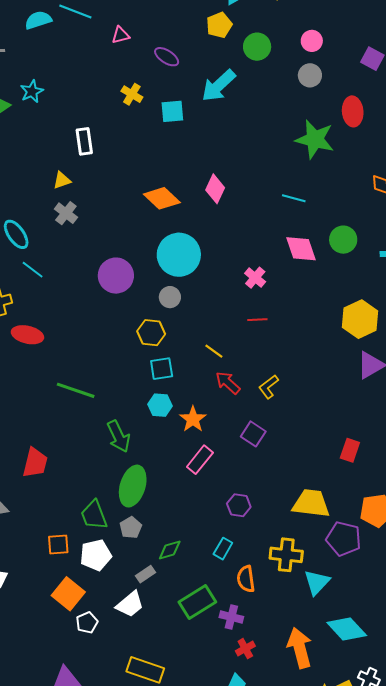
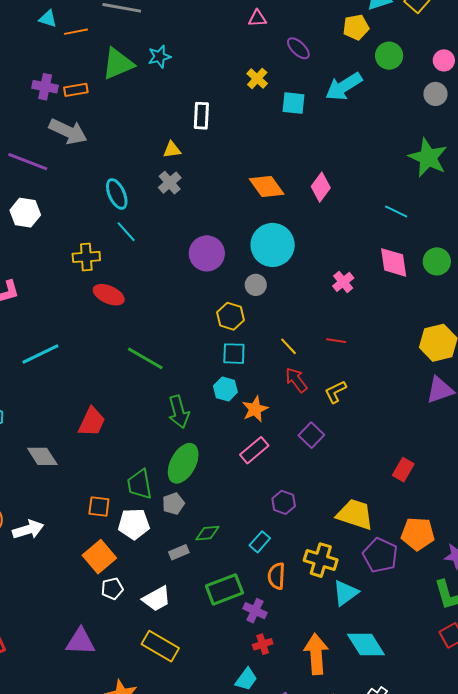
red line: (257, 320) -> (336, 341), moved
white trapezoid: (130, 604) -> (157, 599), moved

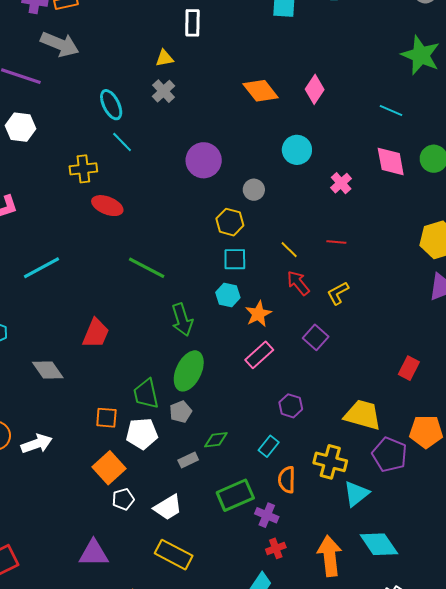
cyan circle: (273, 245) -> (297, 150), moved, size x0.7

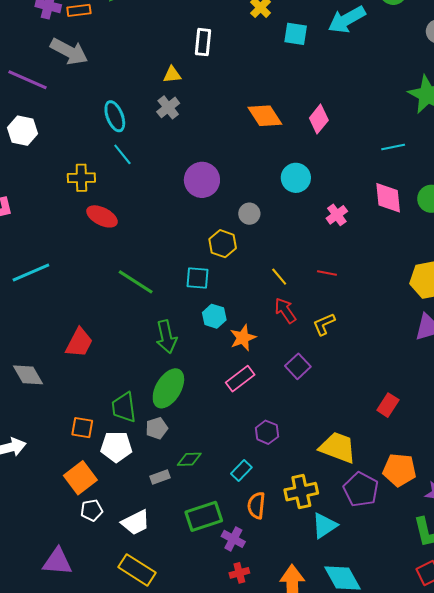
cyan line: (391, 110) -> (393, 147), turned -40
cyan square: (235, 259) -> (197, 278), moved
yellow cross: (330, 462) -> (301, 492), turned -32

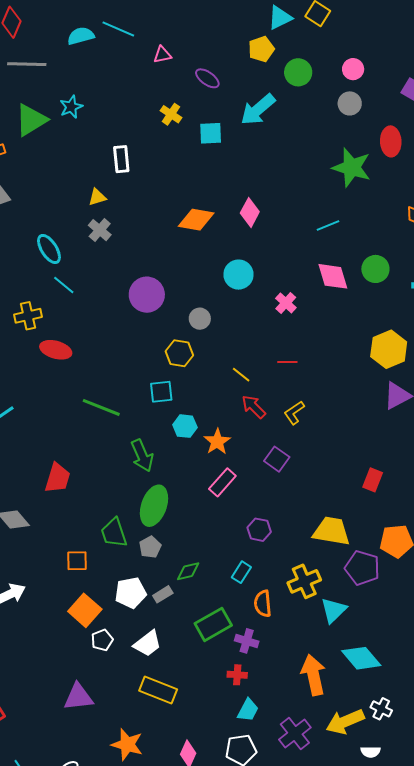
orange diamond: (265, 116) -> (196, 220), turned -36
white pentagon: (116, 447) -> (131, 593), moved
red cross: (239, 573) -> (237, 675), moved, turned 30

